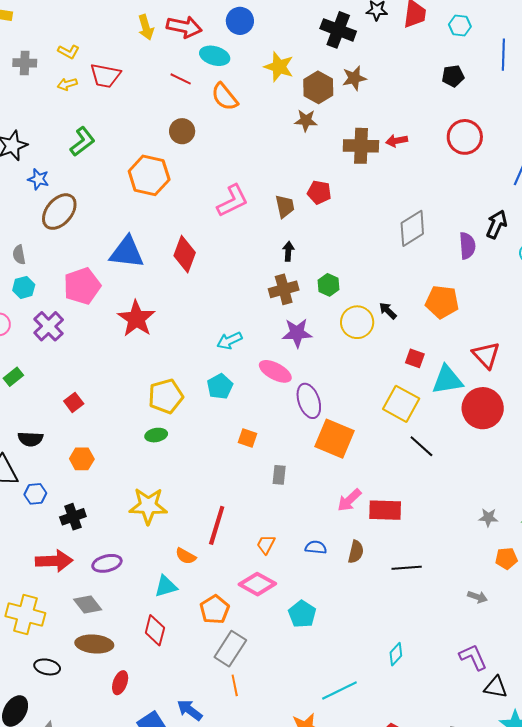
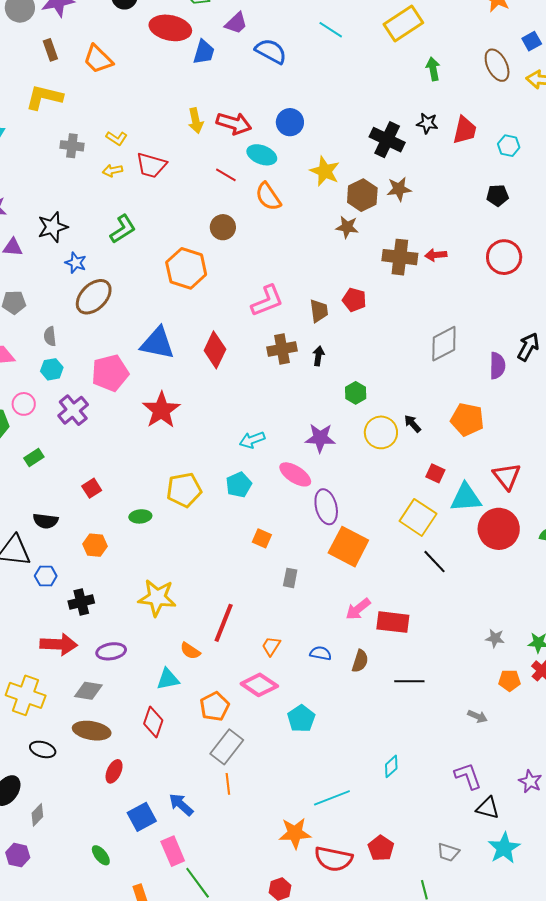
brown cross: (284, 289) -> (282, 349), moved
green ellipse: (156, 435) -> (140, 516), moved
gray diamond: (88, 605) -> (88, 691), turned -48

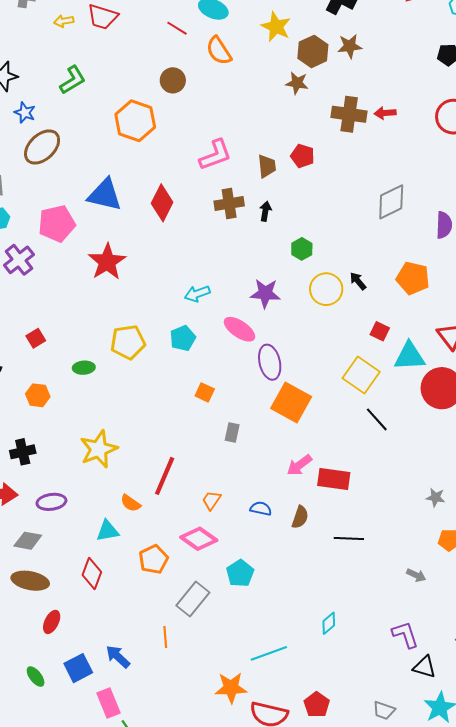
yellow star: (157, 598) -> (99, 449), turned -30
gray rectangle: (227, 747) -> (193, 599), moved
green ellipse: (101, 855) -> (36, 677), moved

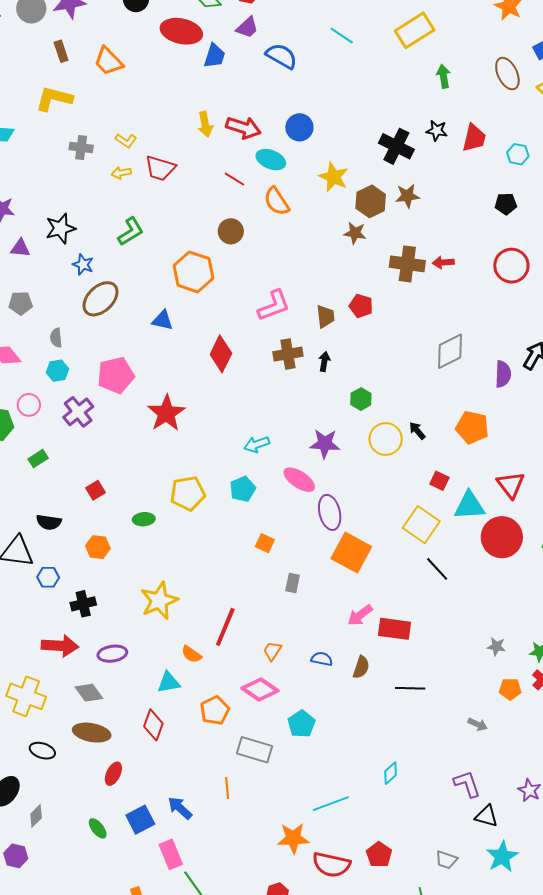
blue triangle: (105, 195) -> (162, 320), moved, size x0.6
gray diamond: (28, 541) -> (89, 693), turned 44
gray rectangle: (193, 599) -> (255, 750), turned 68

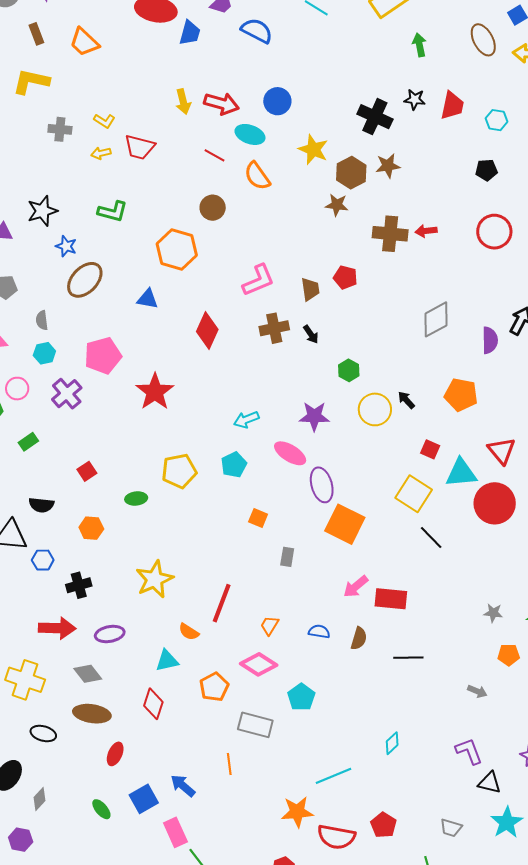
green L-shape: (131, 231) -> (113, 211), turned 48
black arrow: (324, 362) -> (311, 334), turned 138

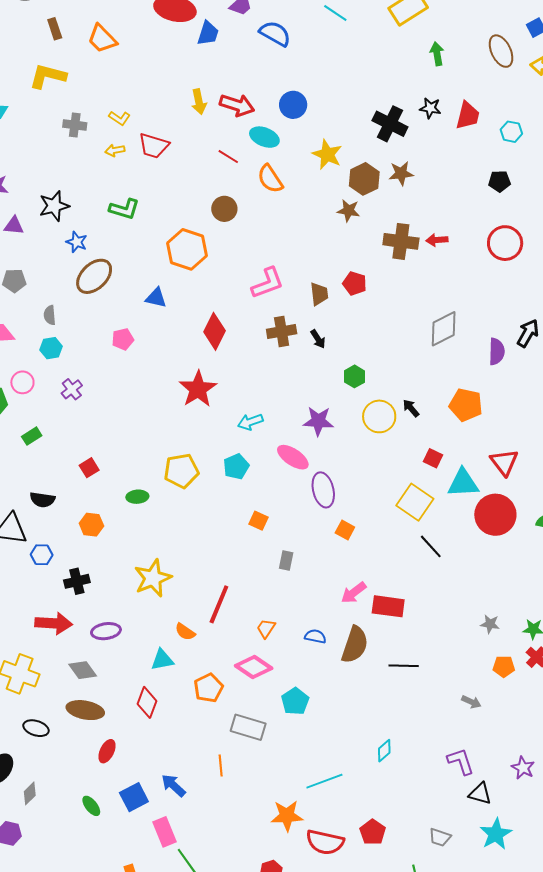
pink pentagon: (103, 356) -> (123, 339), moved, size x0.6
red star: (155, 392) -> (198, 389), moved
purple cross: (67, 394) -> (72, 389), size x0.7
orange square: (345, 524) -> (345, 530), size x0.5
brown semicircle: (359, 638) -> (355, 645), size x1.6

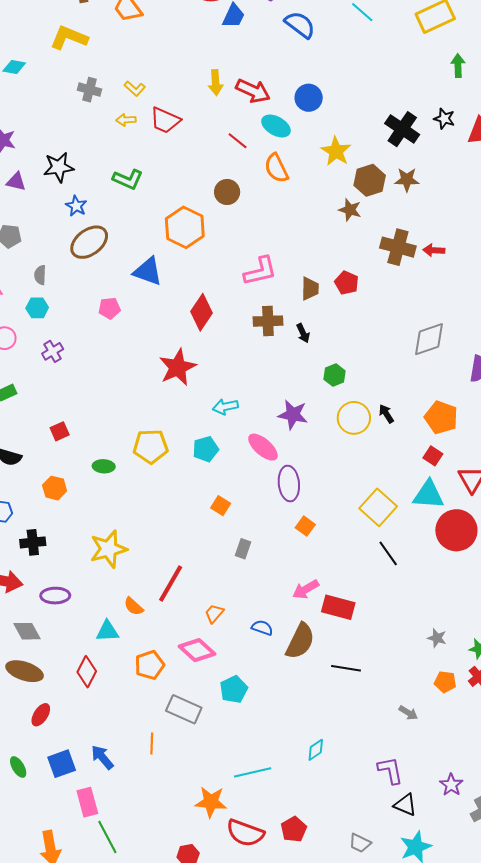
blue triangle: (156, 298) -> (148, 271), size x1.4
red square: (433, 458) -> (433, 456), moved

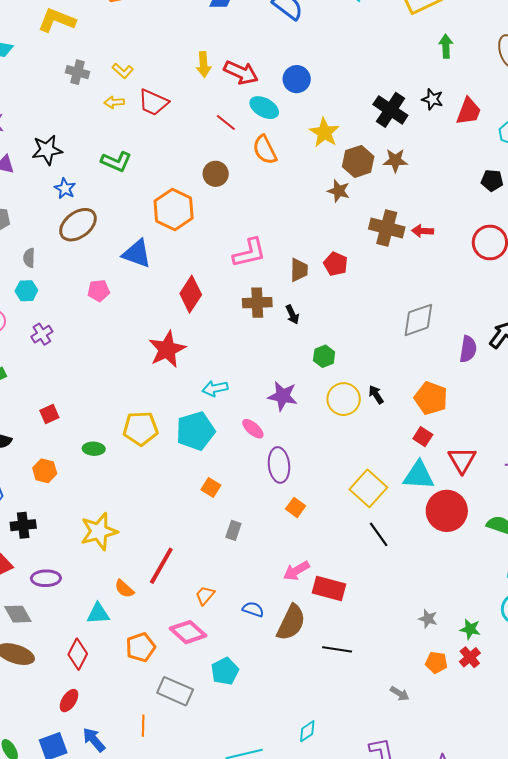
pink ellipse: (263, 447) -> (253, 429), size x0.7
cyan pentagon: (206, 449) -> (195, 431), size x1.5
red ellipse: (41, 715) -> (69, 701), moved

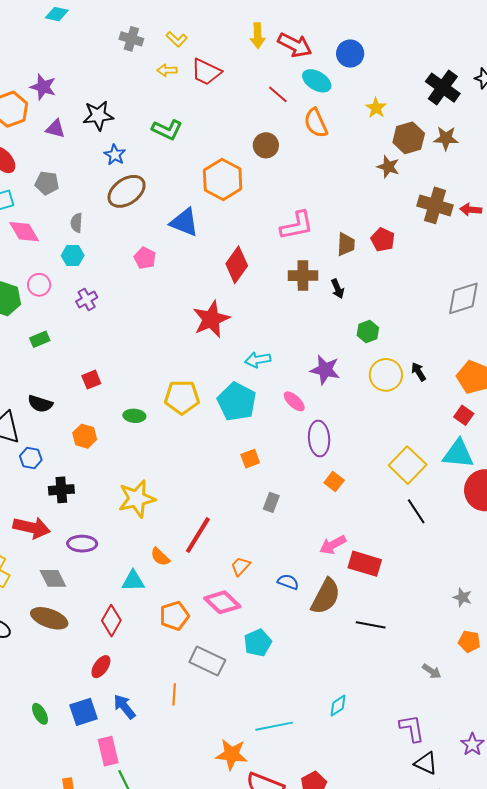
yellow star: (324, 133) -> (376, 108), size x0.7
pink pentagon: (99, 291) -> (145, 258), turned 30
cyan pentagon: (195, 431) -> (237, 402), turned -30
orange square: (211, 487) -> (250, 459), turned 36

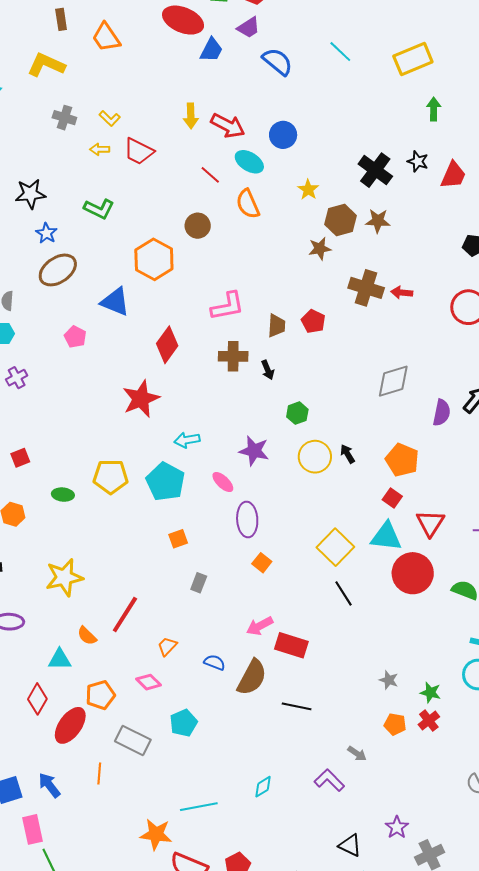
brown star: (388, 167) -> (320, 249), turned -30
pink diamond: (222, 602) -> (148, 682), size x0.7
red ellipse: (101, 667) -> (70, 725), moved, size x1.6
purple L-shape: (412, 728) -> (329, 780), moved, turned -36

